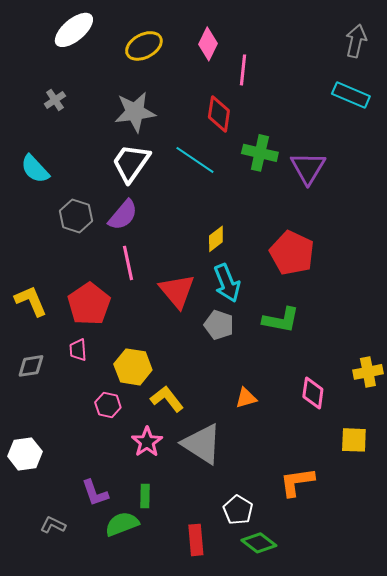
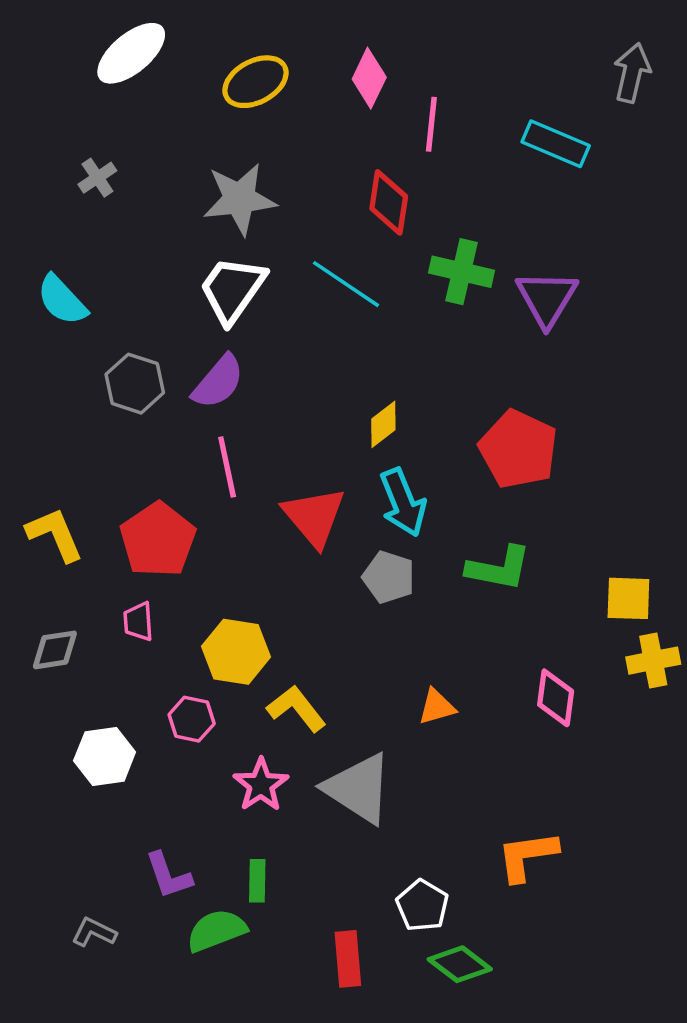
cyan rectangle: (351, 95) -> (556, 144), moved
yellow square: (354, 440) -> (628, 598), moved
white hexagon: (25, 454) -> (105, 756), moved

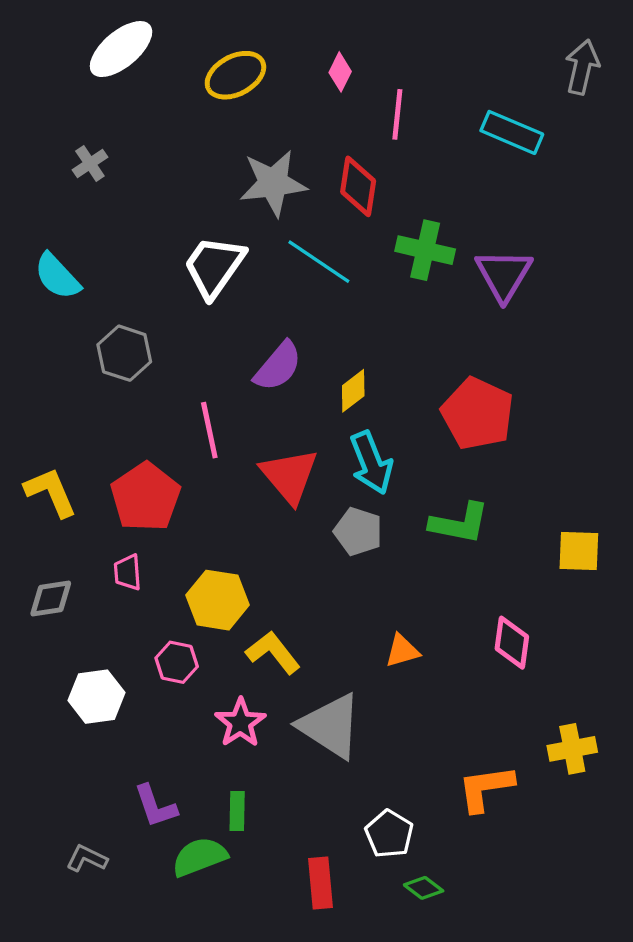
pink diamond: (369, 78) -> (340, 72), size x0.7
gray star: (240, 199) -> (273, 183), moved
purple semicircle: (218, 382) -> (278, 366), moved
yellow cross: (653, 661) -> (572, 749), moved
green diamond: (460, 964) -> (424, 888), size x0.7

